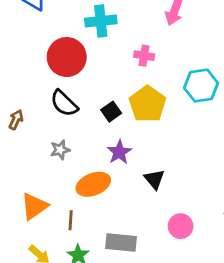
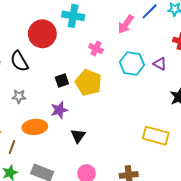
cyan hexagon: (201, 86) -> (132, 64), moved
black semicircle: (64, 103) -> (19, 61), moved
yellow pentagon: (147, 104) -> (88, 83), turned -30

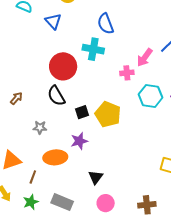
pink cross: (96, 48) -> (127, 73), moved, turned -32
black semicircle: (19, 61) -> (56, 96), moved
black triangle: (78, 136) -> (96, 177), moved

